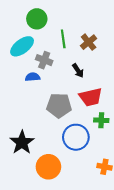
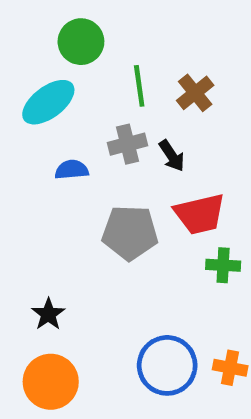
gray cross: (44, 60) -> (128, 144), moved, turned -35
blue circle: (76, 137) -> (167, 365), moved
black star: (22, 142) -> (48, 314), size x0.6
orange circle: (48, 167) -> (51, 382), moved

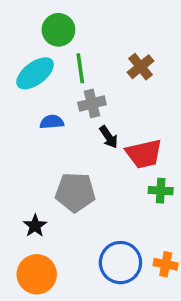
green line: (139, 86) -> (80, 68), moved
black arrow: (172, 156) -> (109, 137), moved
gray pentagon: (130, 233) -> (75, 192), moved

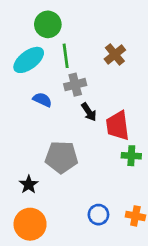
blue semicircle: (52, 122) -> (42, 100), turned 30
red trapezoid: (144, 154) -> (118, 126), turned 96
blue circle: (120, 263) -> (98, 215), size x0.6

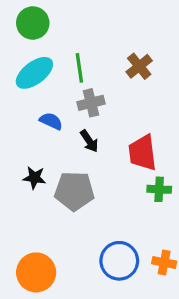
green circle: (48, 24) -> (33, 23), moved
black arrow: (89, 112) -> (89, 141), moved
black star: (29, 184) -> (34, 178), moved, turned -30
blue circle: (98, 215) -> (119, 261), size x1.5

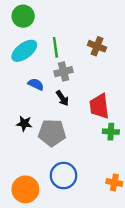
brown cross: (139, 66) -> (97, 46), turned -30
blue circle: (119, 261) -> (64, 176), moved

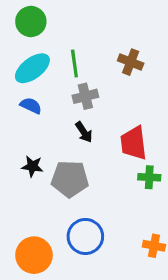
blue semicircle: (36, 84) -> (31, 106), moved

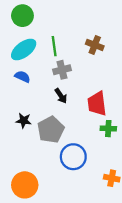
gray pentagon: (70, 179) -> (51, 130), turned -30
blue circle: (85, 236) -> (73, 157), moved

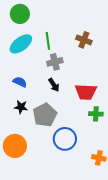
blue semicircle: (22, 77) -> (20, 82), moved
red trapezoid: (97, 104) -> (86, 92), turned -80
orange circle: (25, 185) -> (15, 146), moved

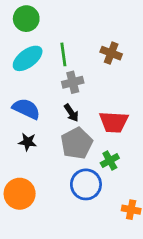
blue semicircle: (20, 82) -> (26, 109), size x1.5
green cross: (96, 114) -> (110, 161), moved, turned -32
gray pentagon: (45, 115) -> (77, 143), moved

